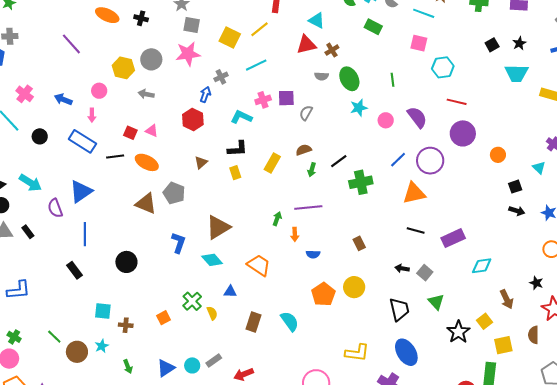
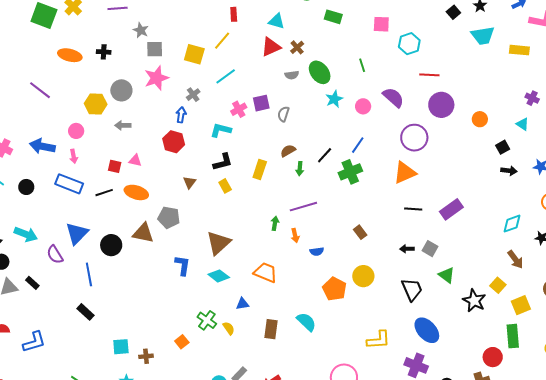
blue arrow: (63, 99) -> (42, 146), size x1.4
blue line: (398, 160) -> (358, 145), moved
black circle: (126, 262) -> (111, 245), moved
cyan diamond: (482, 266) -> (512, 224), moved

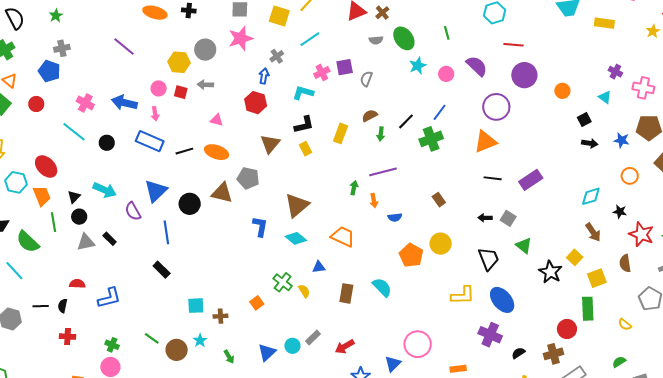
red square: (115, 166) -> (181, 92), moved
brown triangle: (190, 182) -> (270, 144), size x1.5
yellow L-shape: (379, 340) -> (463, 295), moved

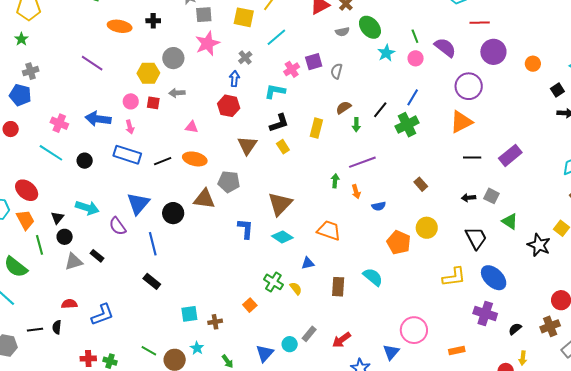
green line: (447, 33) -> (415, 36), moved
red cross: (68, 337) -> (88, 359), moved

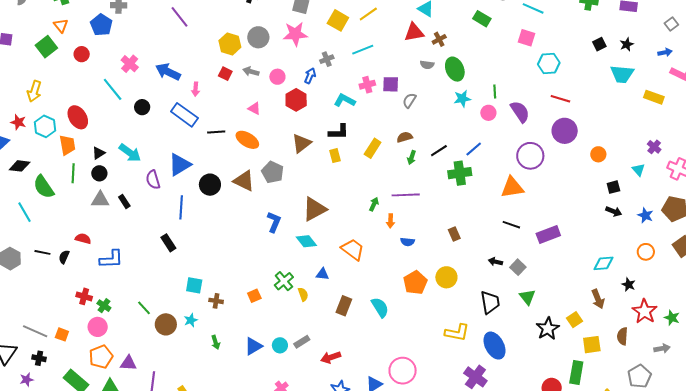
pink circle: (131, 101) -> (277, 77), moved

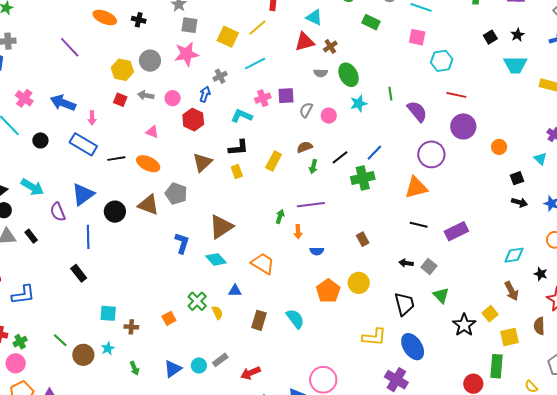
pink circle: (488, 113) -> (329, 116), moved
green cross: (104, 306) -> (20, 342), turned 32

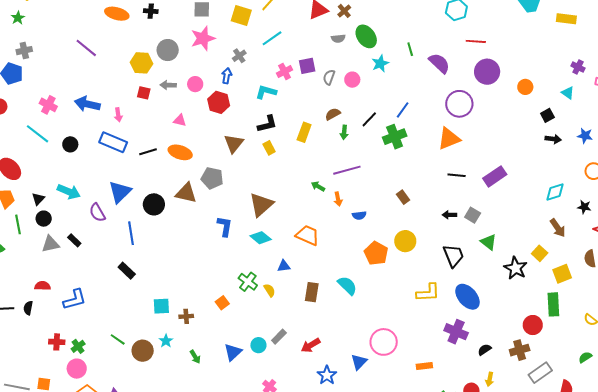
green arrow: (280, 217) -> (318, 186), turned -72

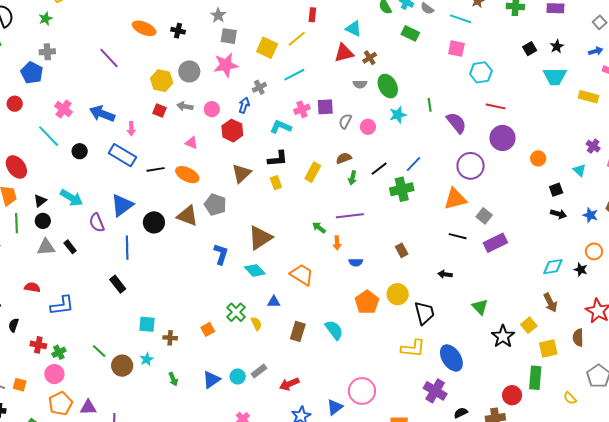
black star: (584, 207) -> (581, 270), moved
gray square: (473, 215) -> (484, 216), moved
black trapezoid: (453, 256) -> (424, 313), moved
black semicircle: (28, 308) -> (14, 325), moved

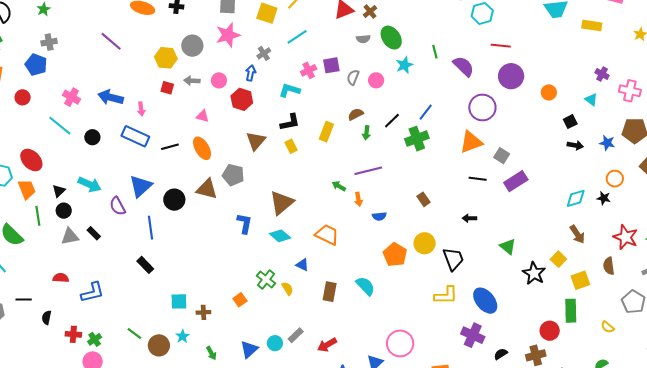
orange ellipse: (187, 175) -> (202, 148), turned 40
blue triangle: (274, 302) -> (302, 265), turned 32

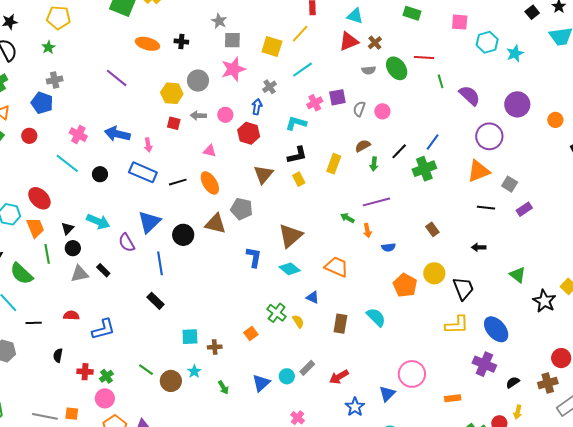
red line: (501, 46) -> (424, 57), moved
cyan star: (404, 65) -> (515, 53), moved
purple rectangle: (516, 181) -> (524, 209), size x0.7
black line: (24, 300) -> (34, 323), moved

